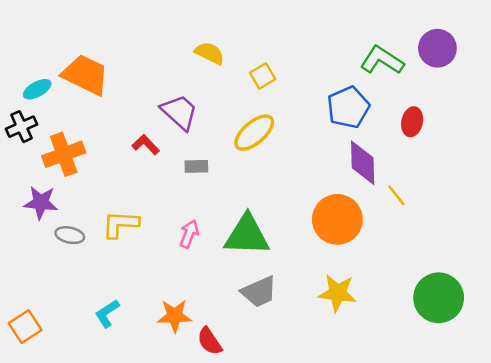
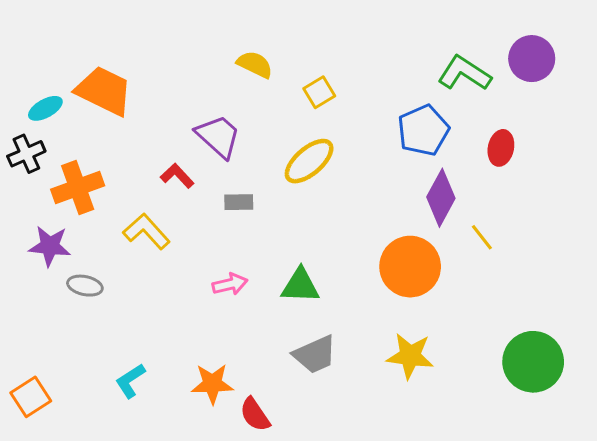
purple diamond: (363, 163) -> (441, 198), turned 30
yellow L-shape: (120, 224) -> (146, 231), moved, turned 45
pink arrow: (189, 234) -> (230, 284), turned 56
green triangle: (247, 235) -> (300, 286), size x0.7

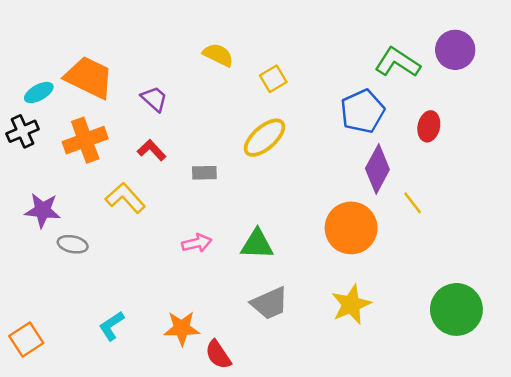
purple trapezoid: (218, 136) -> (154, 99), moved, size x0.7
orange cross: (78, 187) -> (85, 140), moved
yellow star: (410, 356) -> (351, 304), turned -30

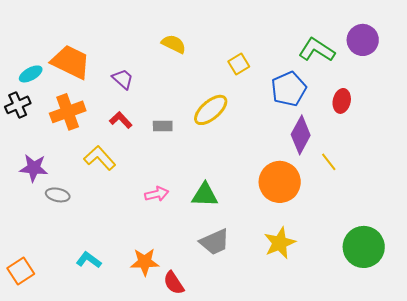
yellow square: (273, 79) -> (239, 64), moved
gray rectangle: (204, 173) -> (163, 126), moved
cyan L-shape: (112, 326) -> (89, 260), turned 70

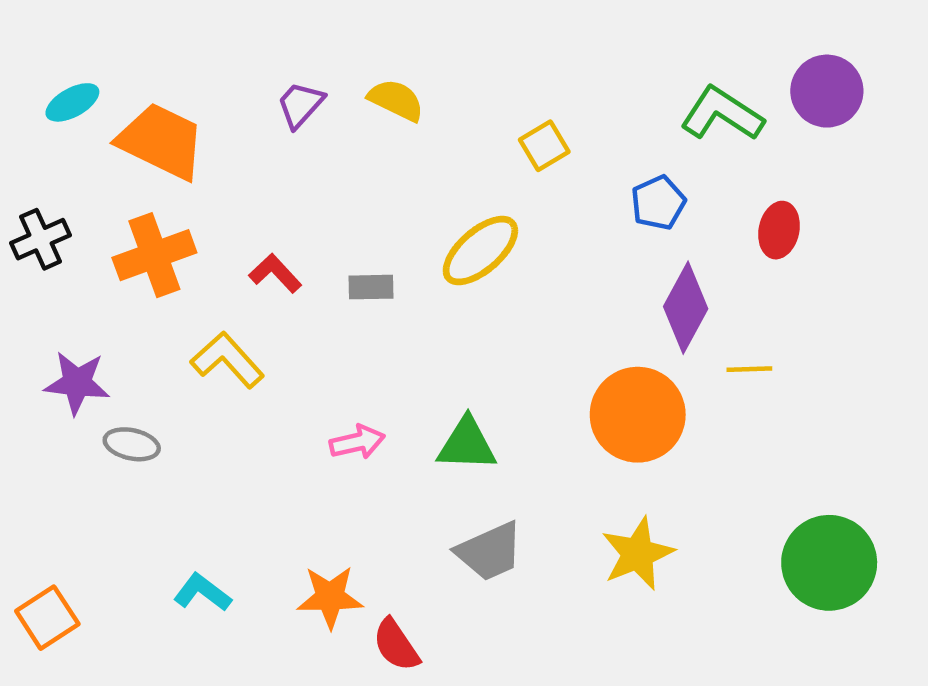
cyan ellipse: (31, 74) -> (72, 102), moved
purple trapezoid: (123, 79) -> (300, 105), moved, turned -90
blue pentagon: (289, 89) -> (658, 203), size x0.7
yellow line: (329, 162) -> (749, 369), turned -54

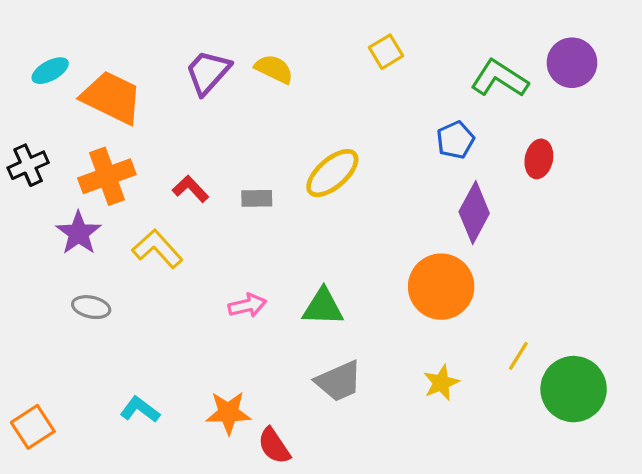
purple trapezoid: (300, 105) -> (208, 72), size x1.4
yellow square: (544, 146) -> (386, 52), moved
yellow line: (749, 369) -> (518, 356), moved, turned -56
purple star: (77, 383) -> (79, 233), moved, turned 30
yellow star: (638, 554) -> (441, 383), size x0.7

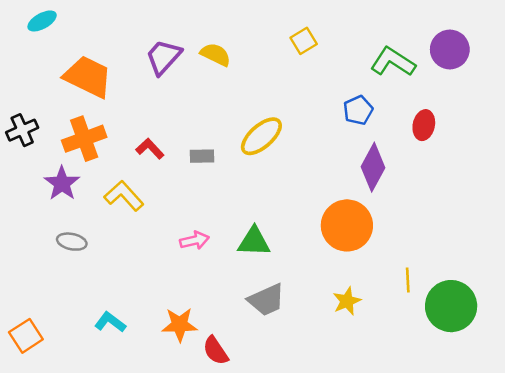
cyan ellipse: (50, 71) -> (42, 21), moved
yellow line: (518, 356) -> (408, 280), turned -35

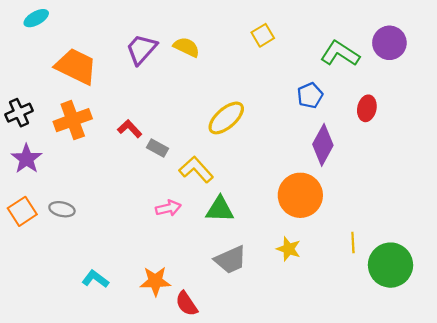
gray rectangle: (202, 156) -> (158, 148), moved, turned 30
purple star: (62, 183) -> (27, 159), moved
yellow L-shape: (124, 196) -> (196, 169), moved
yellow star: (347, 301) -> (288, 249), moved, turned -30
orange square: (26, 336) -> (22, 211), moved

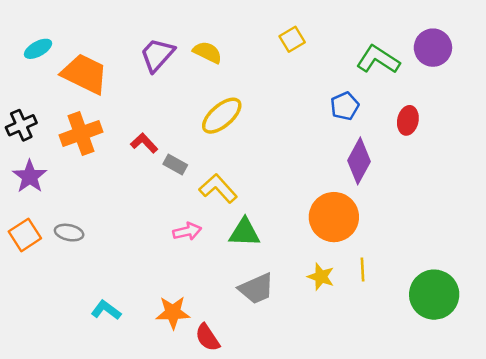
cyan ellipse: (36, 18) -> (38, 49), moved
yellow ellipse: (226, 118) -> (222, 116), moved
yellow line: (353, 243) -> (363, 270), moved

